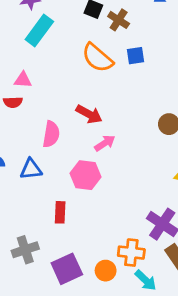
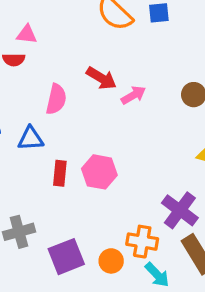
pink arrow: (105, 143) -> (133, 95), moved
pink hexagon: (85, 175) -> (99, 172), moved
red rectangle: (60, 212) -> (60, 173), moved

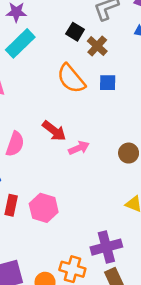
purple cross: (180, 210) -> (106, 247), turned 32

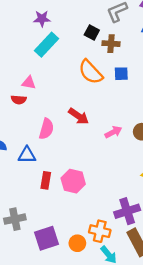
brown cross: (97, 46) -> (111, 44), turned -35
pink arrow: (79, 148) -> (113, 132), moved

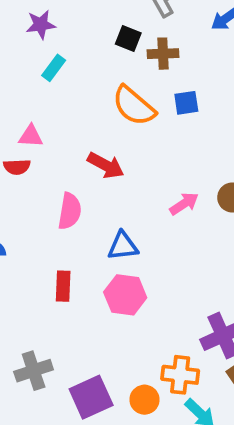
cyan rectangle: (47, 45) -> (54, 68), size x0.6
red arrow: (79, 116) -> (106, 165), moved
blue triangle: (27, 155) -> (123, 246), moved
red rectangle: (46, 180) -> (63, 286), moved

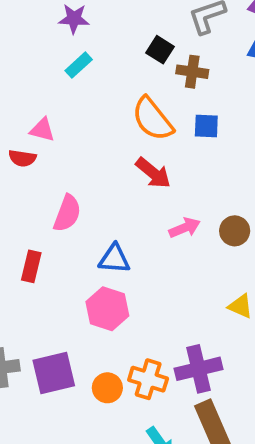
red arrow: (106, 165) -> (153, 173), moved
red rectangle: (63, 286) -> (31, 266), moved
orange cross: (180, 375) -> (148, 379), moved
purple square: (91, 397) -> (54, 373), moved
orange circle: (144, 400) -> (107, 388), moved

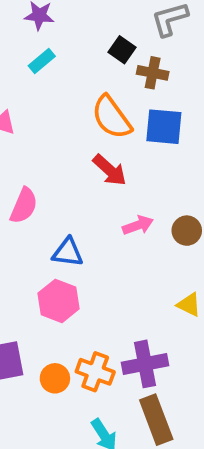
blue square: (206, 126) -> (164, 127), size x1.5

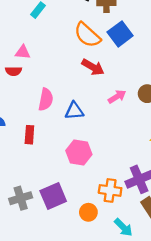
blue square: (164, 127) -> (120, 34), turned -30
blue triangle: (68, 252) -> (74, 111), moved
orange circle: (55, 378) -> (88, 212), moved

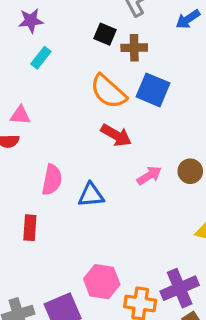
blue square: (120, 34) -> (153, 90), turned -30
pink hexagon: (79, 152) -> (102, 282), moved

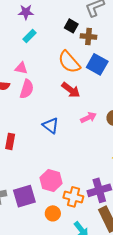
pink triangle: (20, 115) -> (21, 68), moved
pink semicircle: (52, 180) -> (27, 89), moved
blue triangle: (91, 195) -> (51, 125), turned 36

